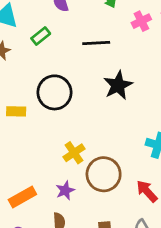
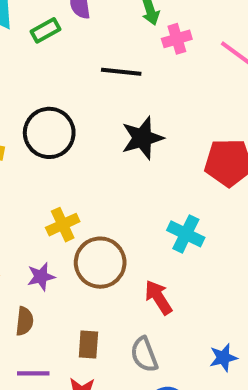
pink cross: (141, 21) -> (177, 39), moved
green rectangle: (41, 36) -> (45, 30), moved

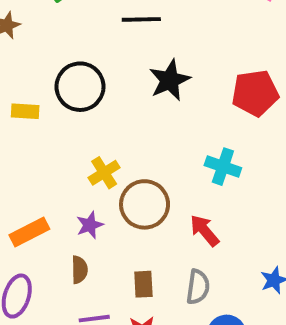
gray semicircle: (144, 355) -> (198, 287), turned -144

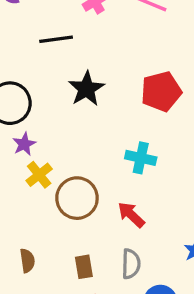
purple star: (90, 225) -> (24, 144), moved

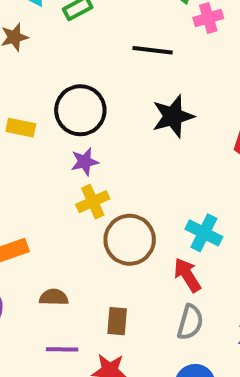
cyan cross: (141, 158) -> (204, 233), moved
brown semicircle: (27, 261) -> (54, 297), turned -95
gray semicircle: (131, 264) -> (190, 322), moved

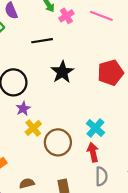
cyan cross: (204, 233) -> (95, 128), turned 30
red arrow: (187, 275) -> (93, 152), turned 36

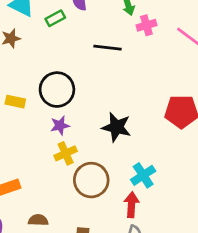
black star: (62, 72) -> (116, 127), moved, turned 30

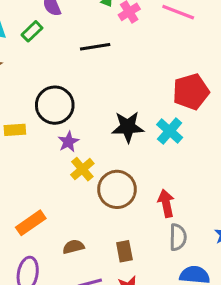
cyan cross: (143, 175) -> (170, 131), moved

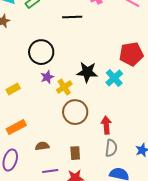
yellow rectangle: (15, 130) -> (13, 89), moved, turned -32
yellow cross: (82, 169) -> (64, 87), moved

